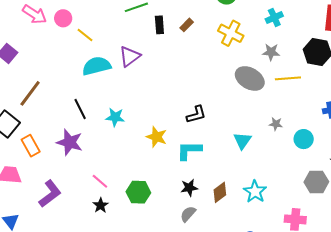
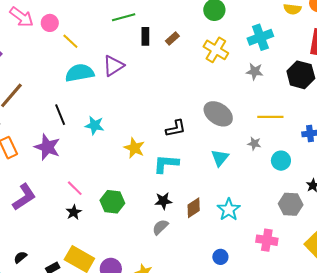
cyan cross: (274, 17) -> (260, 37), size x1.4
gray ellipse: (250, 78) -> (218, 114), moved
yellow line: (288, 78) -> (270, 117), moved

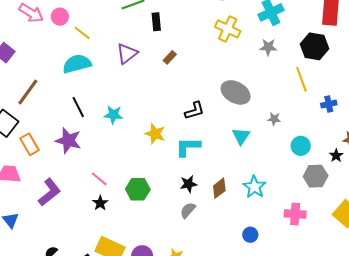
brown rectangle: (172, 38) -> (170, 57), moved
cyan semicircle: (80, 73) -> (77, 64), moved
yellow line: (270, 117) -> (301, 79), moved, turned 75
cyan circle: (281, 161) -> (301, 146), moved

